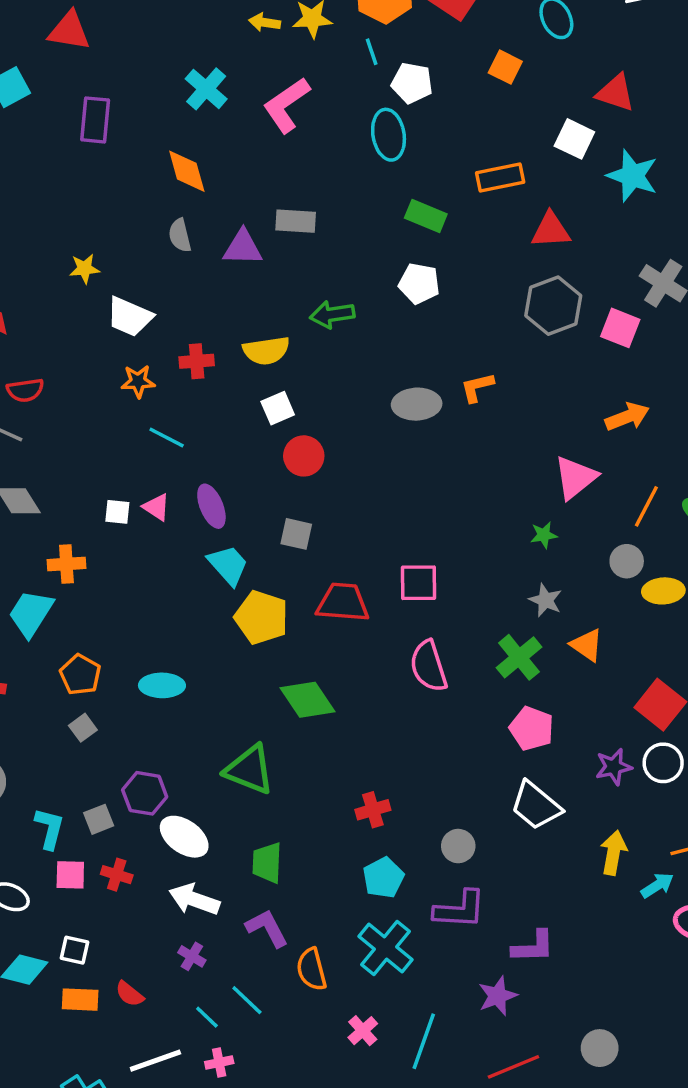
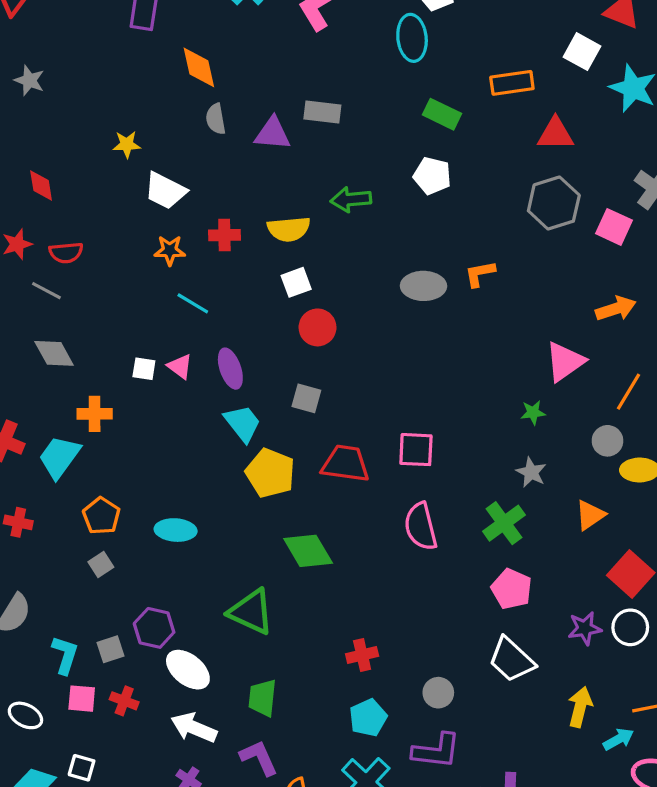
orange diamond: (187, 171) -> (199, 67), moved
orange triangle: (587, 645) -> (590, 515), moved, turned 48

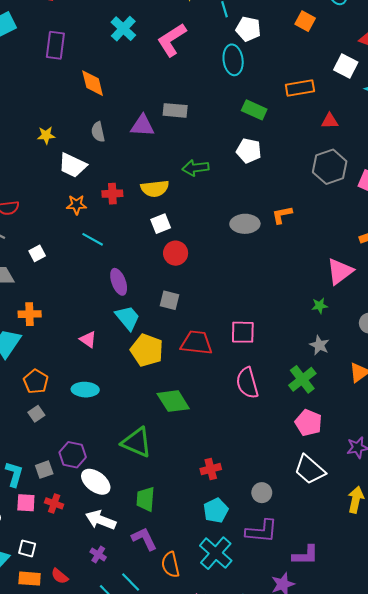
gray semicircle: (216, 119) -> (98, 132), moved
red triangle: (555, 134) -> (330, 121), size x0.7
pink triangle: (180, 366) -> (88, 339), moved
white square: (144, 369) -> (37, 253), moved, turned -35

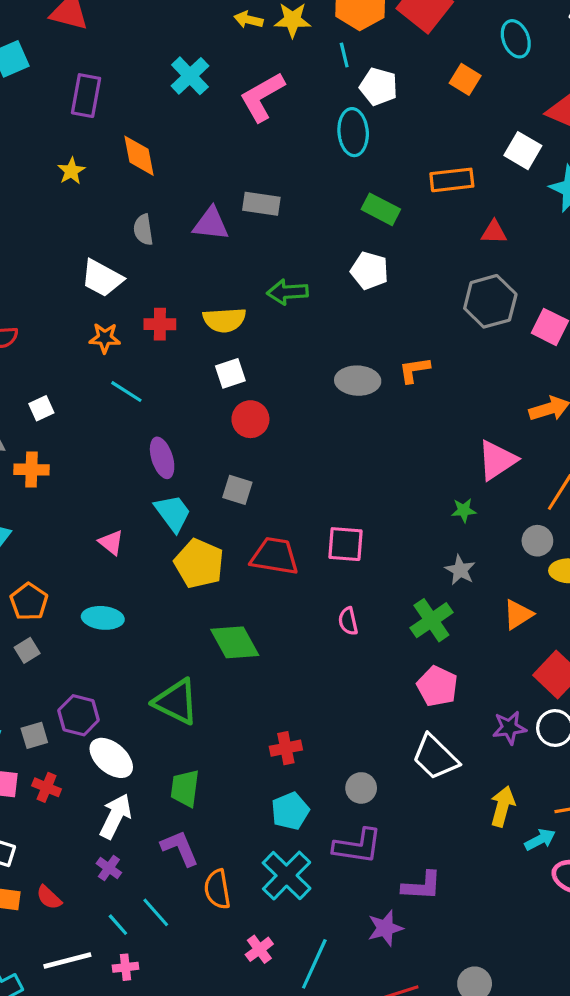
yellow star: (46, 135) -> (71, 171), moved, turned -30
orange cross: (30, 314) -> (31, 470), moved
pink semicircle: (247, 383) -> (348, 621), size x0.6
white arrow: (101, 520) -> (116, 816), turned 92

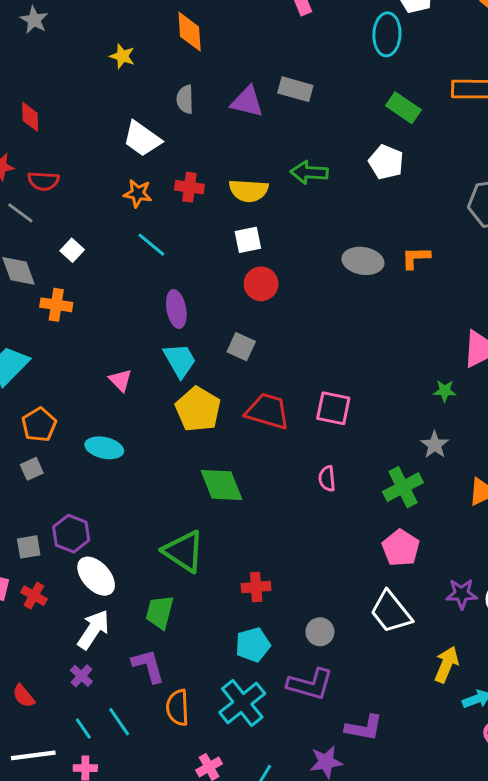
yellow star: (71, 171) -> (122, 56), moved, turned -30
white square: (41, 408) -> (72, 250), turned -30
green triangle: (176, 702) -> (184, 551), moved

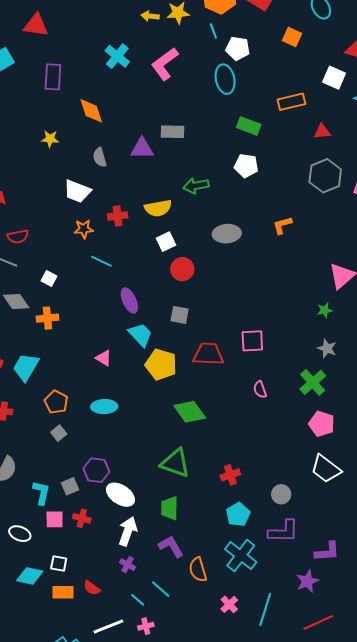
gray ellipse: (363, 261) -> (227, 234), moved

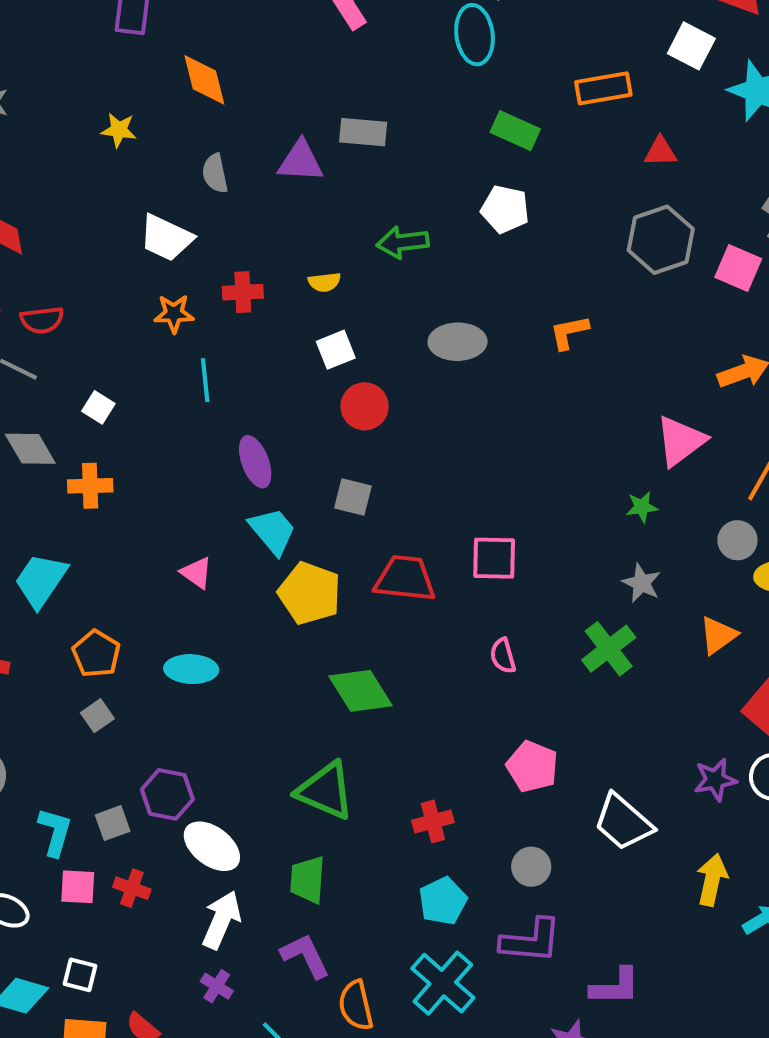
yellow semicircle: (158, 208) -> (324, 282), size x0.6
cyan line: (102, 261) -> (205, 380), turned 55
pink pentagon: (322, 424) -> (532, 767), moved

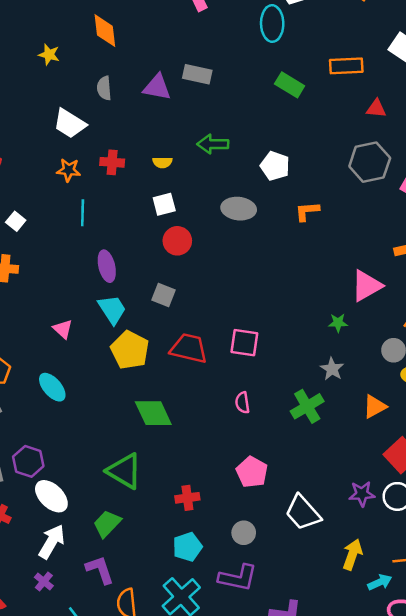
white pentagon: (505, 209) -> (275, 166), moved
cyan ellipse: (191, 669) -> (52, 387), turned 40
green trapezoid: (308, 880) -> (107, 524), turned 32

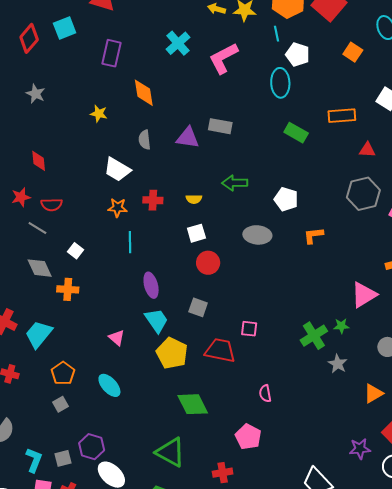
pink square: (244, 343) -> (249, 329), moved, size x0.7
green cross: (307, 406) -> (314, 336), moved
pink pentagon: (252, 472) -> (248, 437), moved
purple star: (362, 494) -> (360, 449), moved

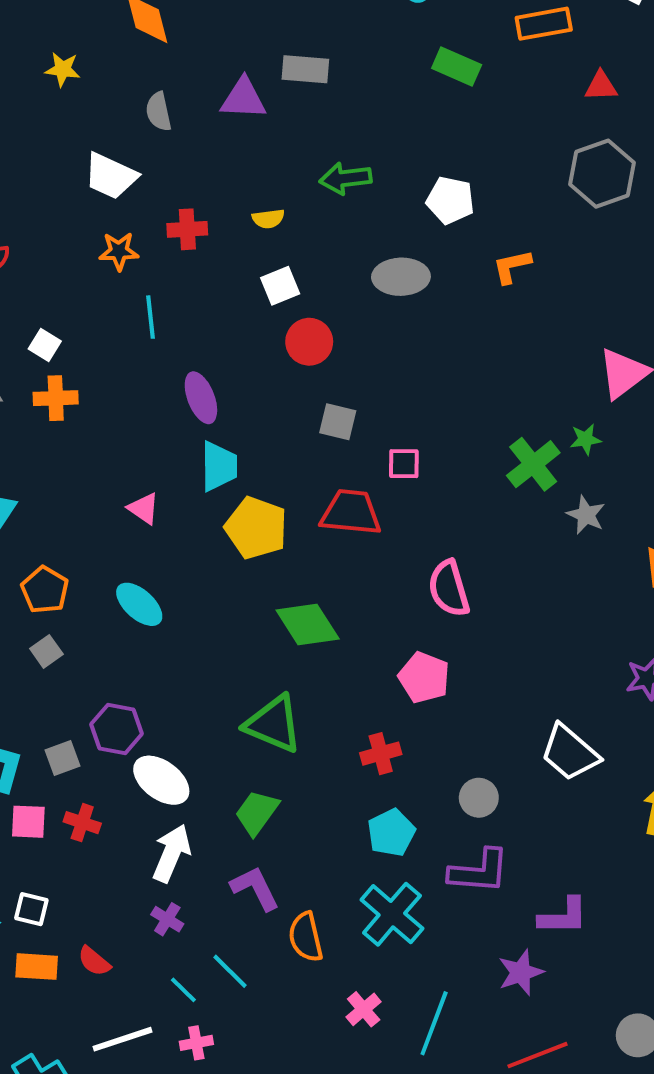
orange cross: (68, 289) -> (56, 398), moved
gray square: (198, 307) -> (338, 422), moved
cyan trapezoid: (156, 320) -> (219, 466), turned 40
pink semicircle: (265, 393) -> (449, 588), size x1.6

